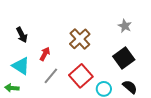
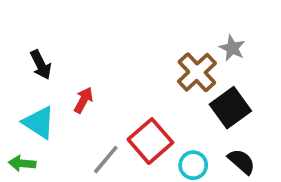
brown cross: (80, 39) -> (197, 72), moved
gray line: (51, 76) -> (106, 160), moved

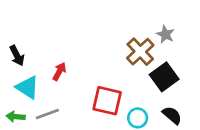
black arrow: (41, 65) -> (17, 56), moved
red square: (150, 141) -> (107, 101), turned -36
gray line: (106, 160) -> (47, 114), moved, turned 30

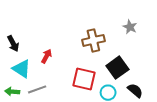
brown cross: (140, 52) -> (93, 40), moved, turned 30
black square: (164, 77) -> (117, 68), moved

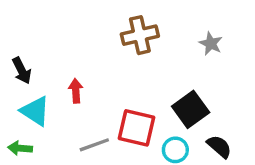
brown cross: (93, 40) -> (140, 35), moved
red arrow: (47, 56) -> (76, 91), turned -32
gray line: (37, 89) -> (94, 145), moved

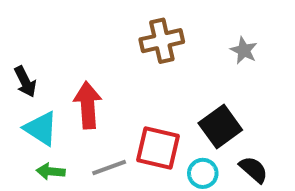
red arrow: (76, 91) -> (88, 105), size x1.6
green arrow: (20, 148) -> (51, 171), moved

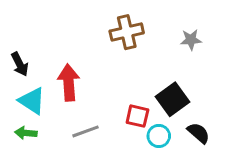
gray star: (244, 50) -> (191, 40), turned -30
red square: (158, 148) -> (137, 116), moved, size x0.7
green arrow: (51, 171) -> (26, 133), moved

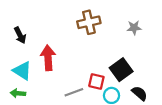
black arrow: (20, 64) -> (20, 35), moved
gray line: (85, 131) -> (74, 92), moved

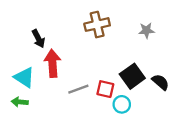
black arrow: (20, 35) -> (38, 39), moved
gray line: (74, 92) -> (78, 89), moved
black semicircle: (139, 93) -> (160, 82), moved

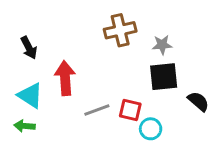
gray star: (146, 30) -> (162, 45), moved
black arrow: (38, 39) -> (29, 48), moved
black square: (132, 76) -> (164, 77), moved, turned 30

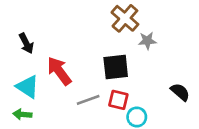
brown cross: (120, 30) -> (125, 18), moved, turned -36
black square: (164, 77) -> (116, 67), moved
red arrow: (65, 78) -> (59, 71), turned -32

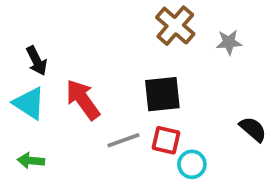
gray star: (147, 41) -> (229, 42), moved
cyan triangle: (28, 87) -> (29, 103), moved

